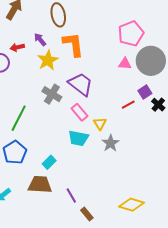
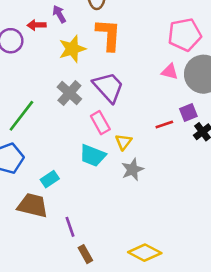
purple arrow: (40, 39) -> (59, 14), moved

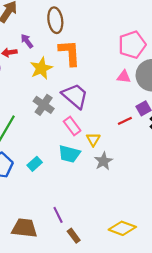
cyan rectangle: (50, 179) -> (35, 164), moved
brown trapezoid: (33, 205) -> (24, 228), moved

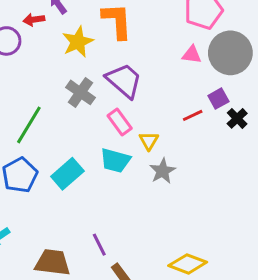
cyan rectangle: (35, 164) -> (67, 174), size x1.5

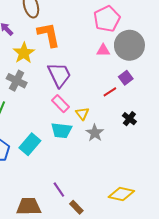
purple trapezoid: (124, 81) -> (59, 75), turned 32
gray cross: (80, 92) -> (17, 81), moved
black cross: (237, 118) -> (129, 119), moved

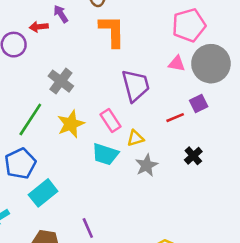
yellow star: (24, 53) -> (71, 124), moved
purple trapezoid: (59, 75) -> (136, 86), moved
yellow triangle: (82, 114) -> (135, 138), turned 40
cyan rectangle: (30, 144) -> (43, 193), moved

